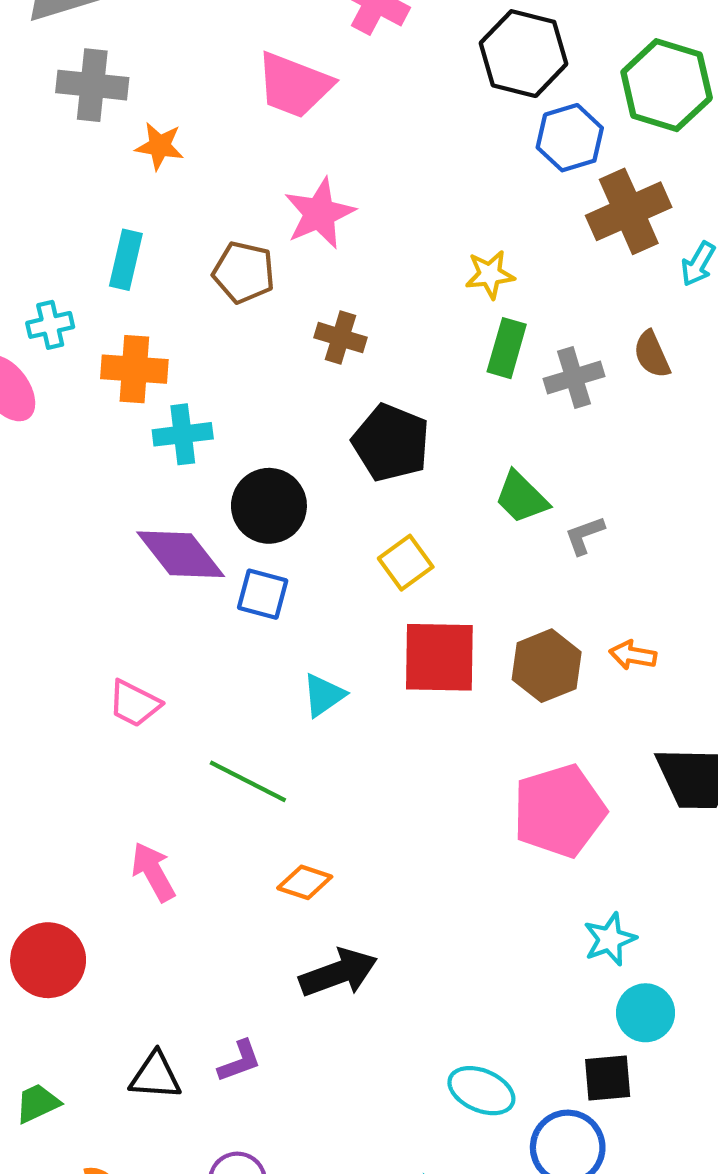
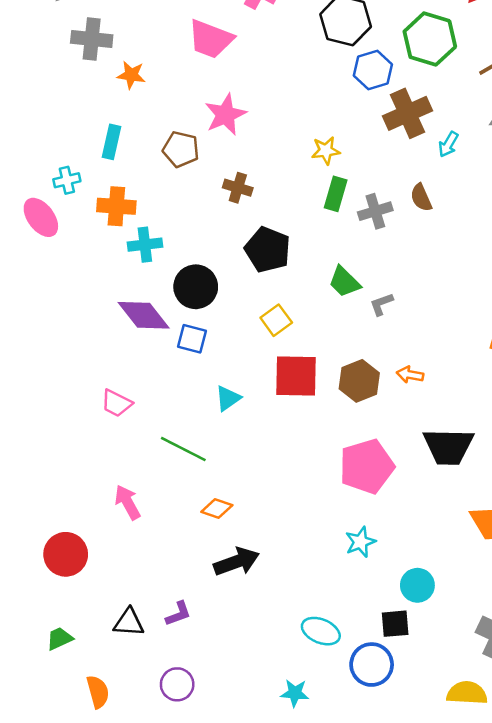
cyan star: (610, 939) -> (360, 542), moved

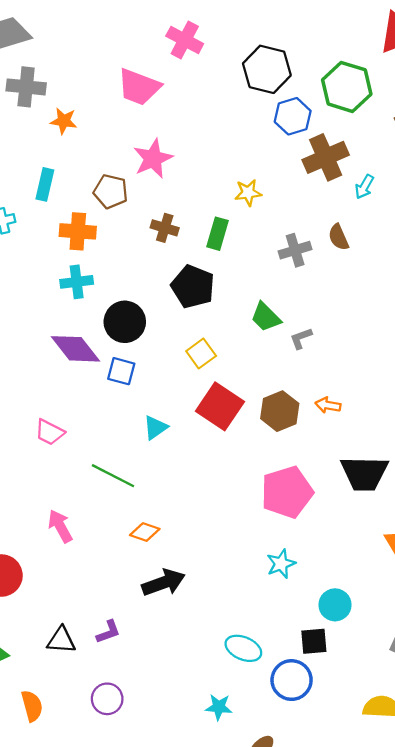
green rectangle: (336, 194) -> (218, 234), moved
orange cross: (116, 206) -> (78, 231), moved
red square: (296, 376) -> (220, 406), turned 33

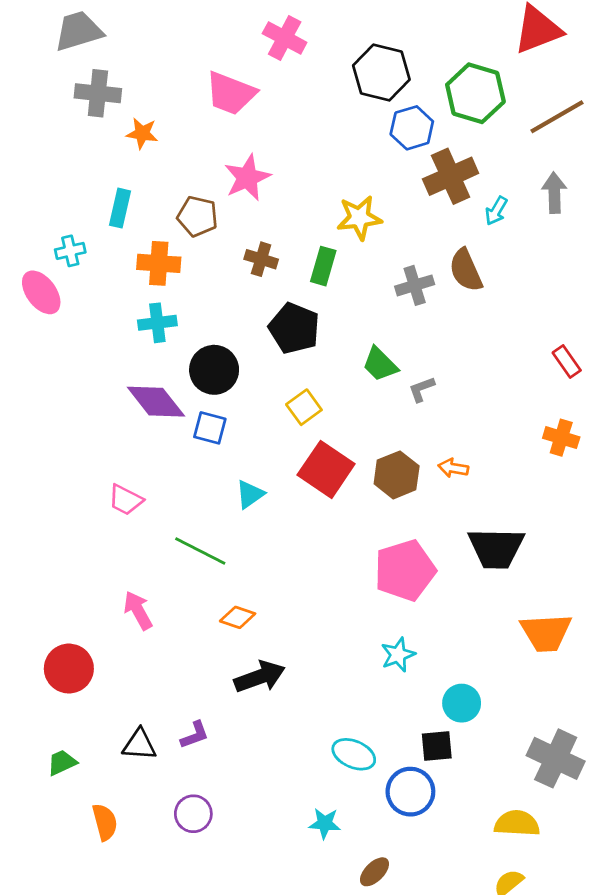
yellow star: (248, 193) -> (359, 218), size x1.4
brown semicircle: (339, 237) -> (466, 270), size x1.4

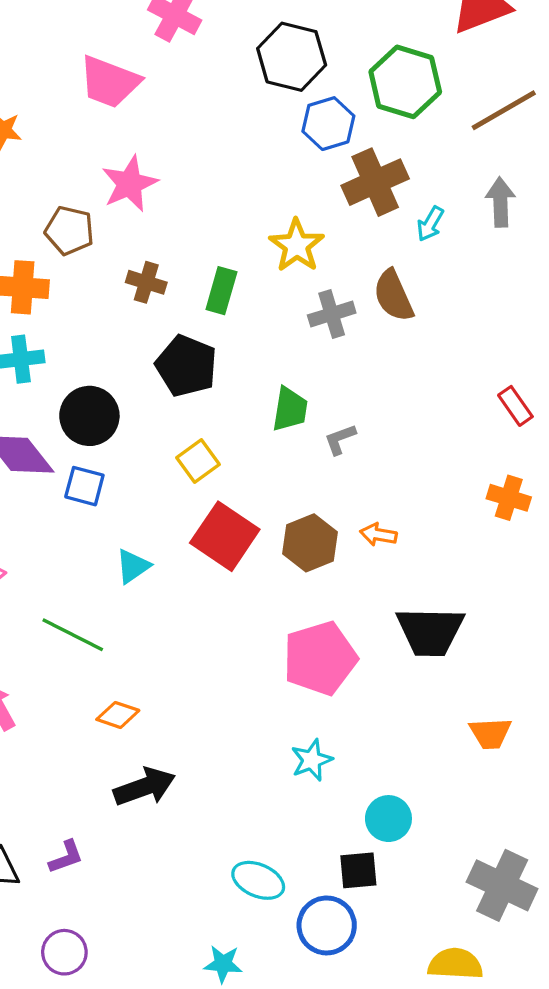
yellow star: (359, 218) -> (297, 246), moved, turned -30
green trapezoid: (380, 364) -> (290, 409), turned -126
orange trapezoid: (546, 633) -> (490, 733), size x0.7

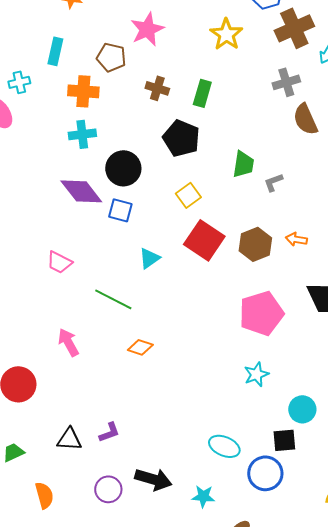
yellow star: (297, 246) -> (226, 34), moved
brown semicircle: (393, 296) -> (305, 119), moved
gray cross: (332, 314) -> (286, 82), moved
black arrow: (145, 787) -> (153, 479), moved, turned 36

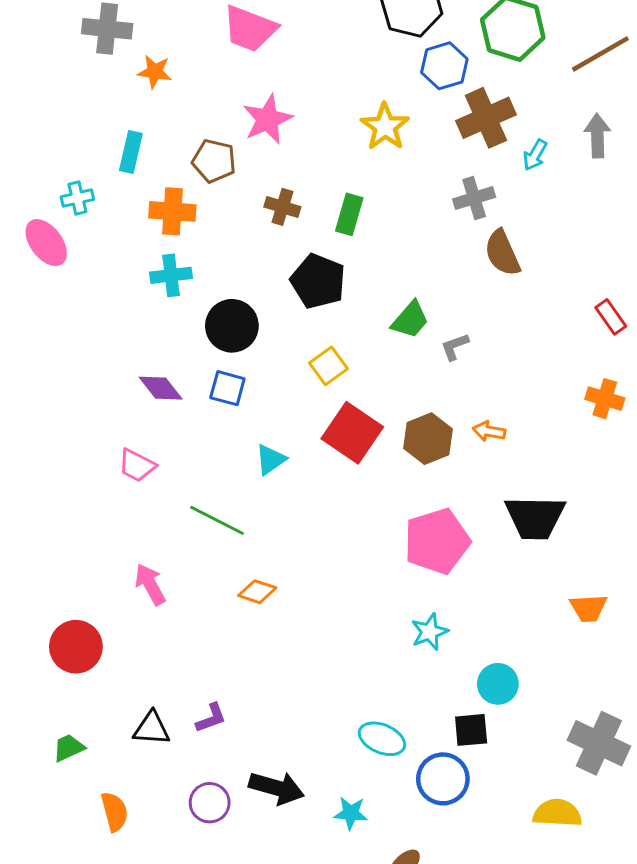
green trapezoid: (243, 164) -> (410, 320), turned 32
purple diamond: (81, 191) -> (161, 388), moved, size x0.7

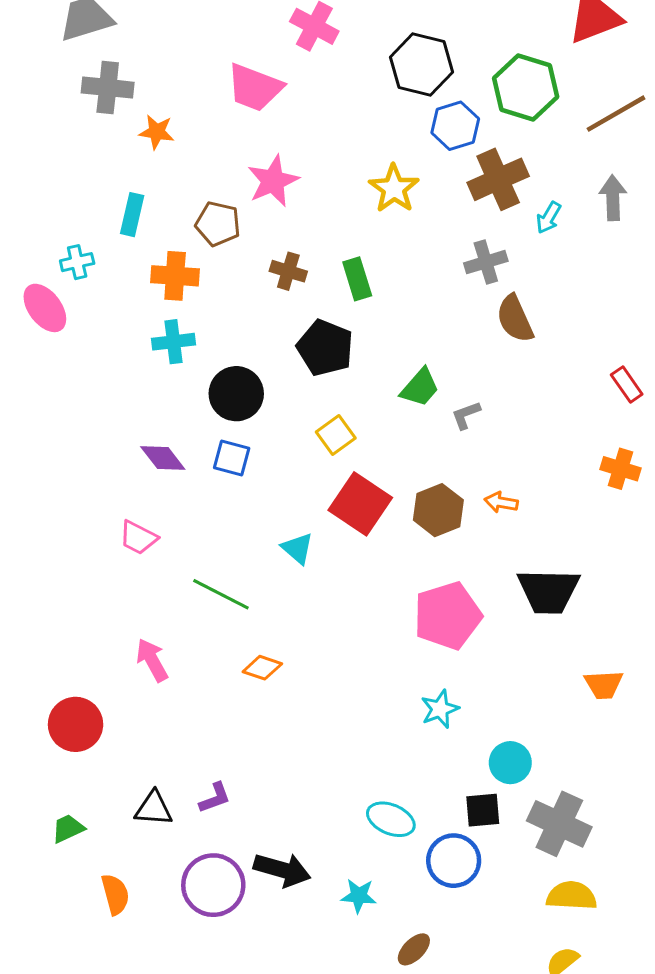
green rectangle: (349, 214) -> (357, 279), turned -33
cyan triangle: (271, 460) -> (297, 548), moved, turned -44
gray cross: (599, 743) -> (559, 824), moved
purple circle: (210, 803) -> (213, 885), size x1.5

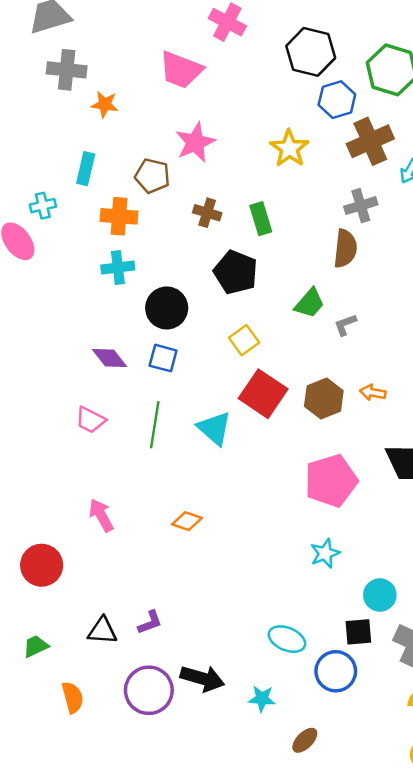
brown semicircle: (515, 319) -> (345, 248), moved, turned -150
cyan triangle: (297, 548) -> (214, 428), size x1.4
green line: (221, 594) -> (155, 425), moved, turned 72

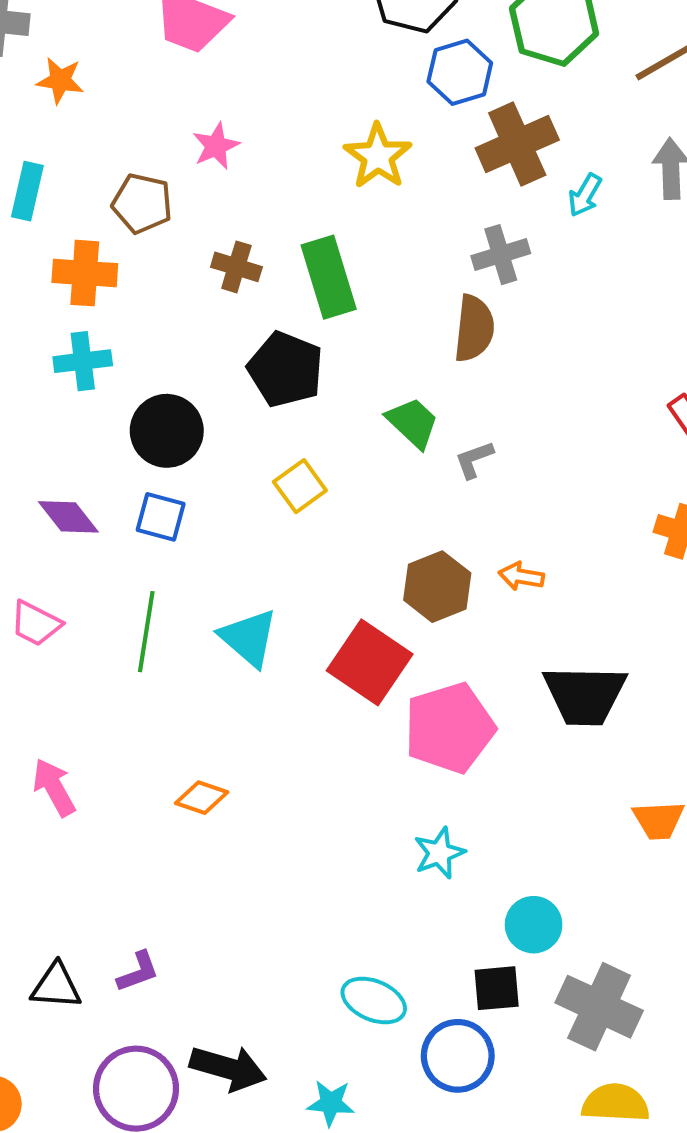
pink star: (195, 142) -> (216, 146), size x0.7
green rectangle: (261, 219) -> (329, 277), size x1.4
green trapezoid: (310, 303) -> (413, 423), turned -88
red square: (263, 394) -> (370, 662), moved

